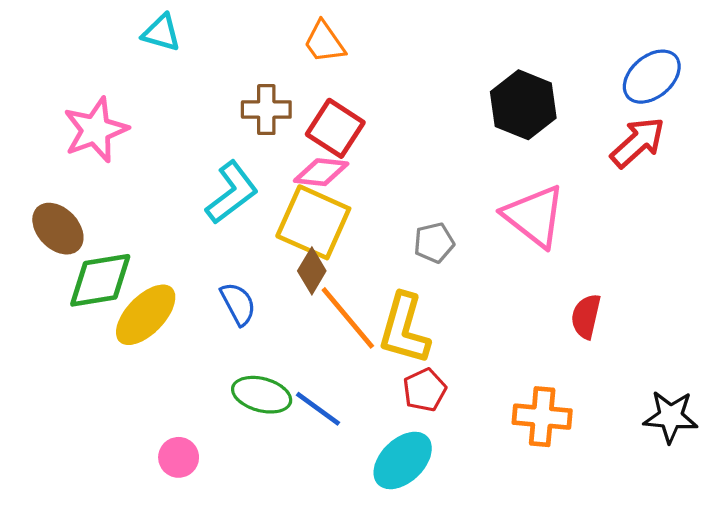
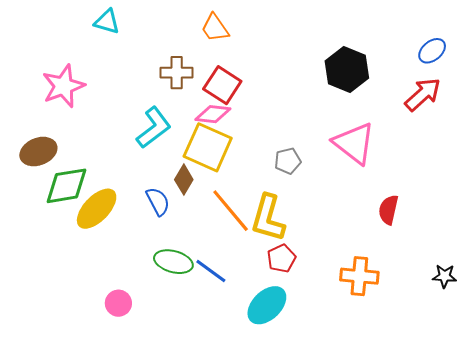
blue ellipse: (652, 77) -> (432, 51), size x0.7
brown ellipse: (58, 229) -> (38, 152), turned -68
brown diamond: (312, 271) -> (184, 180), moved
black star: (671, 417) -> (445, 276), size x0.7

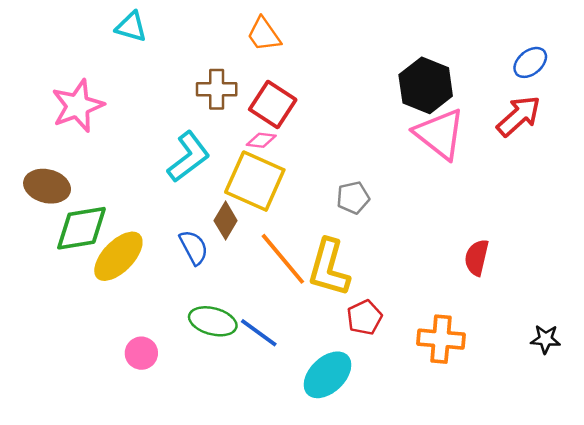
pink diamond: (213, 114) -> (261, 140), size x0.7
pink triangle: (354, 143) -> (440, 134), moved
brown ellipse: (38, 152) -> (47, 186), turned 36
red pentagon: (281, 258) -> (364, 317), moved
pink circle: (118, 303) -> (141, 353), moved

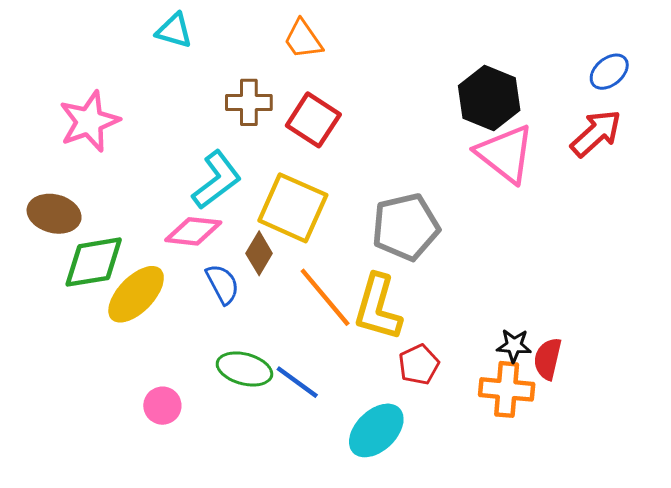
cyan triangle: (131, 27) -> (174, 31), moved
pink diamond: (261, 140) -> (193, 231), moved, size x1.6
gray pentagon: (353, 198) -> (406, 227), size x1.8
red semicircle: (477, 258) -> (548, 359), moved
black star: (546, 339) -> (514, 346), moved

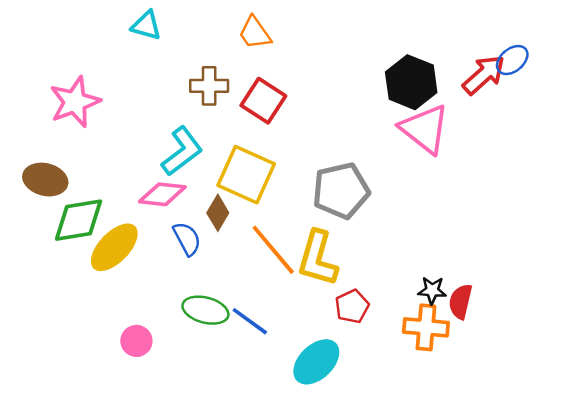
red arrow: (596, 133) -> (484, 75), moved

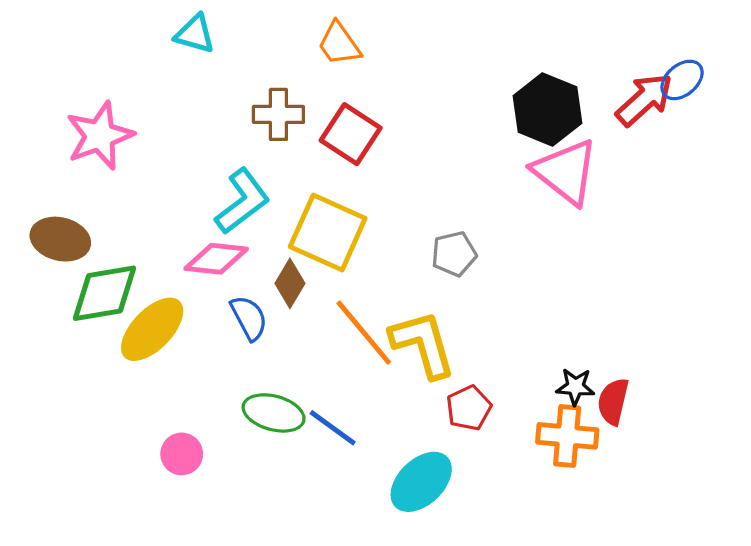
gray pentagon: (341, 191) -> (454, 254), size x0.6
yellow L-shape: (318, 258) -> (423, 344), turned 148

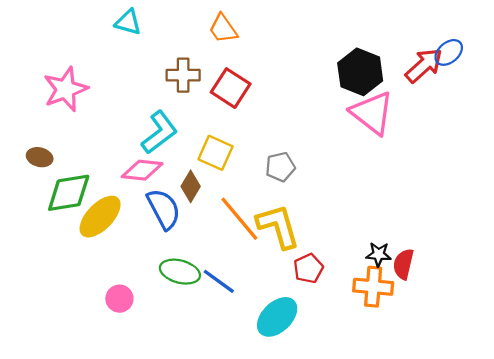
yellow square: (328, 233) -> (216, 153), size x0.7
brown ellipse: (60, 239) -> (40, 157), size x0.7
gray pentagon: (454, 254) -> (280, 167), moved
blue semicircle: (249, 318) -> (164, 209), size x1.4

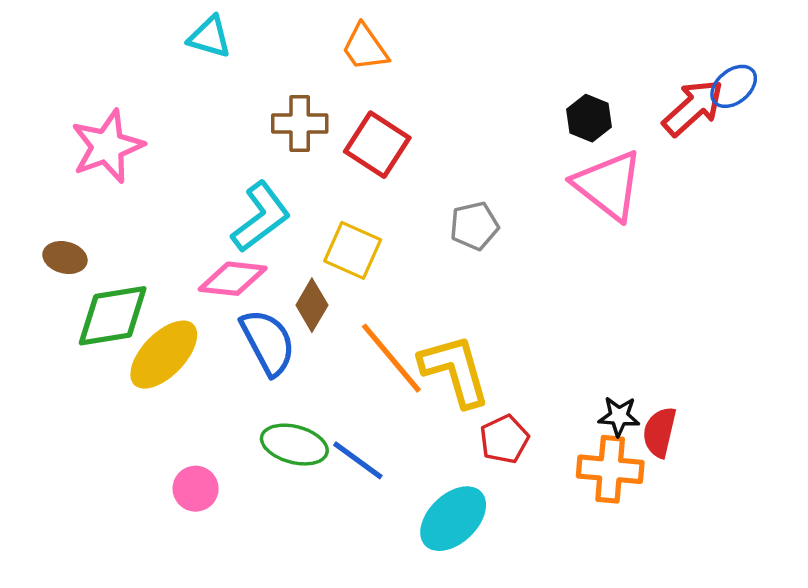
black hexagon: (360, 72) -> (589, 118), size x0.6
gray pentagon: (280, 167) -> (474, 226), moved

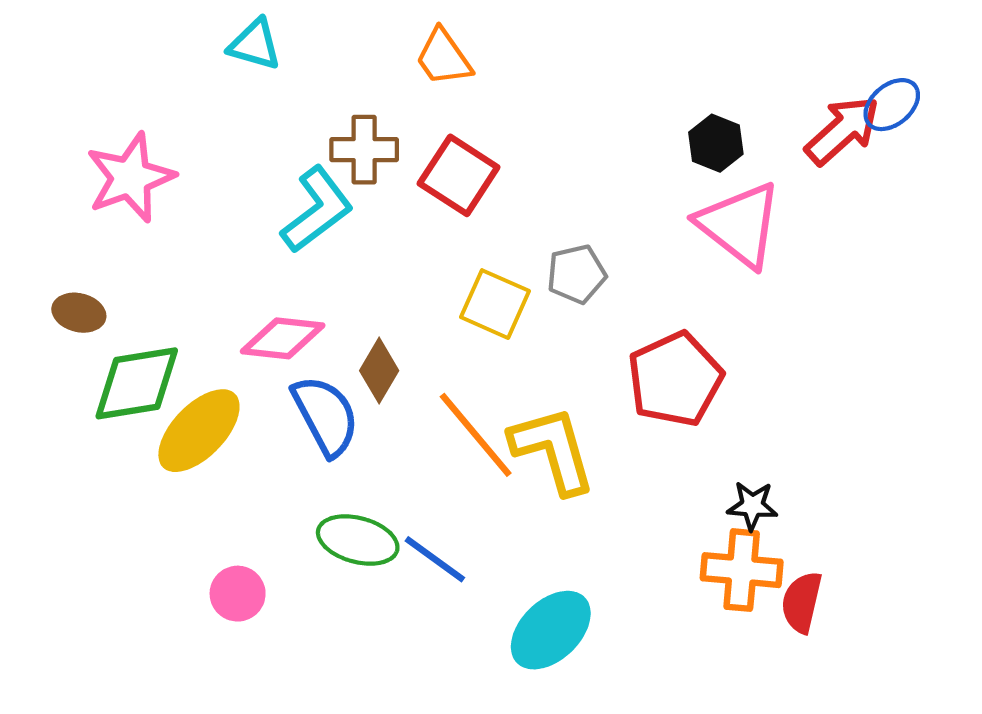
cyan L-shape: (261, 217) -> (317, 210), moved
yellow square: (353, 250) -> (495, 304), moved
red semicircle: (660, 432) -> (802, 602), moved
red pentagon: (504, 439) -> (675, 379), moved, size x1.6

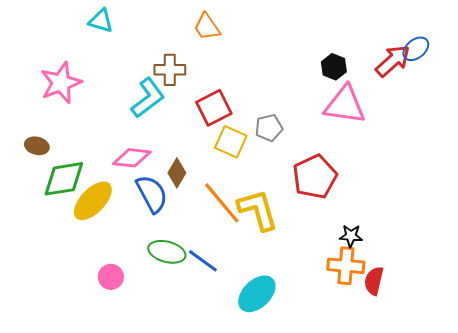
cyan triangle: (255, 45) -> (101, 21), moved
red square: (459, 175) -> (214, 108), moved, turned 30
pink triangle: (739, 225) -> (345, 105), turned -30

